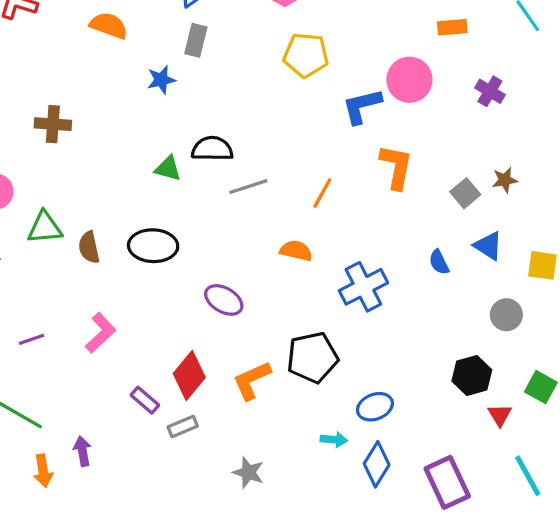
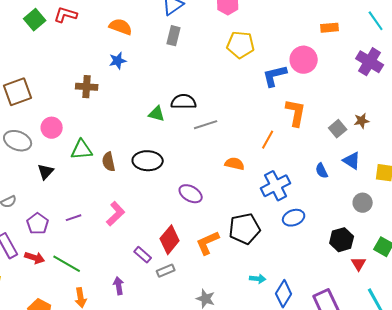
blue star: (161, 80) -> (118, 61), moved
purple cross: (490, 91) -> (370, 62), moved, size x1.5
orange line: (322, 193) -> (268, 140), moved
blue ellipse: (375, 407) -> (294, 218), moved
purple arrow: (82, 451) -> (119, 286), moved

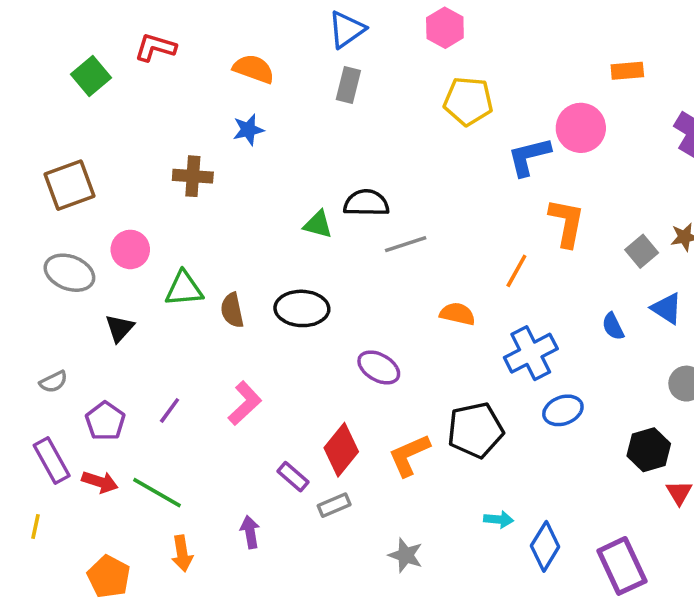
green square: (35, 20) -> (91, 76), moved
purple line: (74, 218) -> (170, 410), turned -35

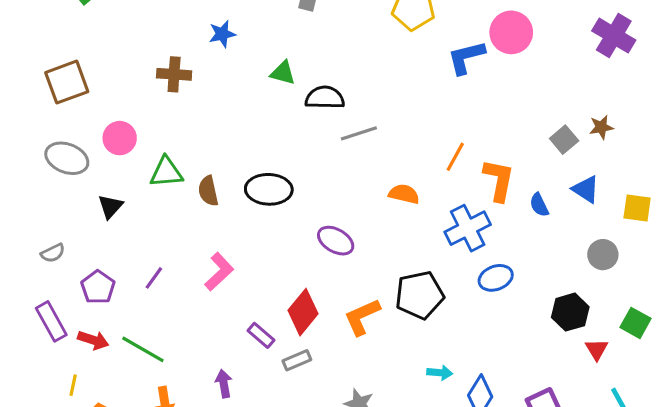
orange L-shape: (567, 223) -> (499, 180), moved
green triangle: (318, 224) -> (283, 73), moved
yellow line: (35, 527) -> (73, 385), moved

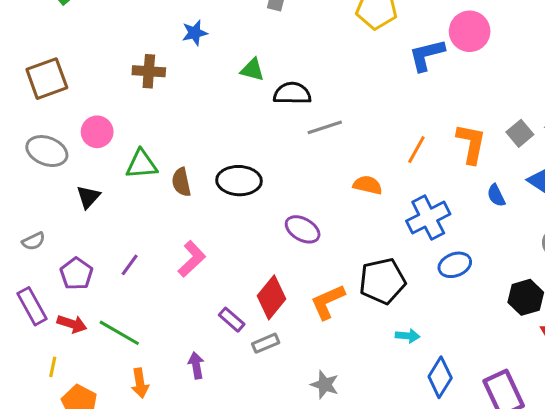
orange L-shape: (499, 180) -> (471, 144), moved
cyan arrow: (440, 373) -> (408, 336), moved

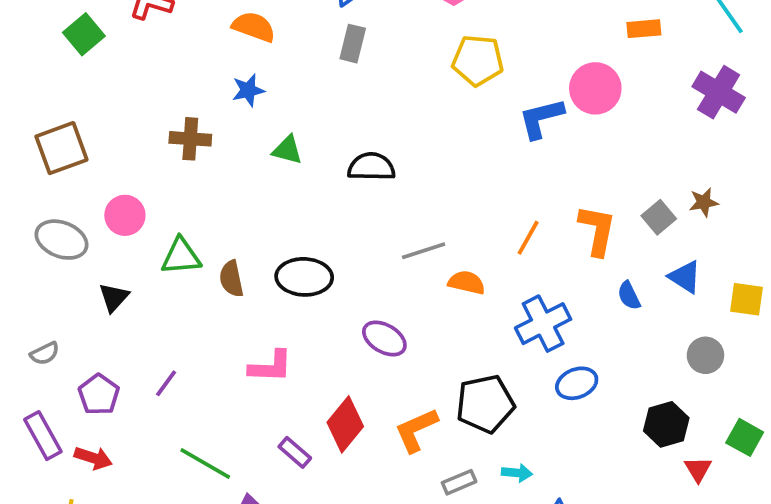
green triangle: (252, 70) -> (287, 150), moved
gray line: (325, 127) -> (424, 251), moved
pink L-shape: (192, 259) -> (271, 366), moved, turned 45
green line: (119, 333) -> (205, 464), moved
gray rectangle: (266, 343) -> (459, 482), moved

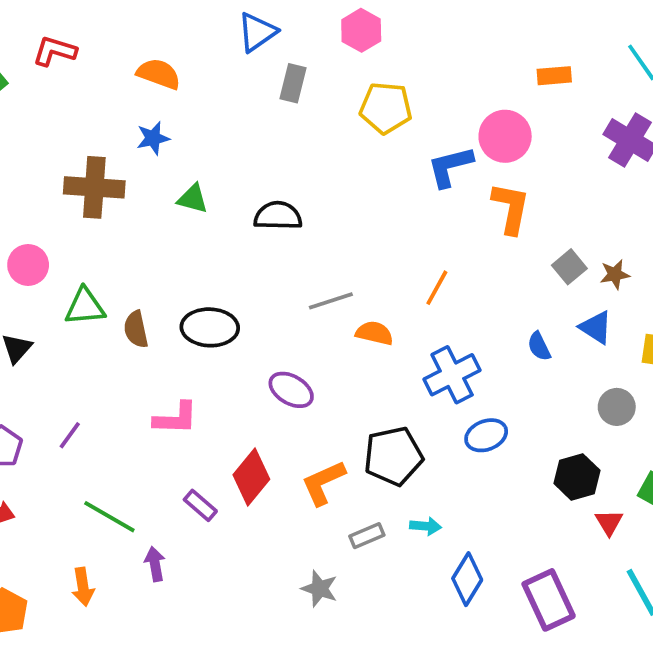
gray rectangle: (353, 44) -> (293, 83), moved
brown cross: (190, 139) -> (94, 187), size x1.4
brown star: (704, 202) -> (615, 274), moved
orange L-shape: (597, 230) -> (511, 208), moved

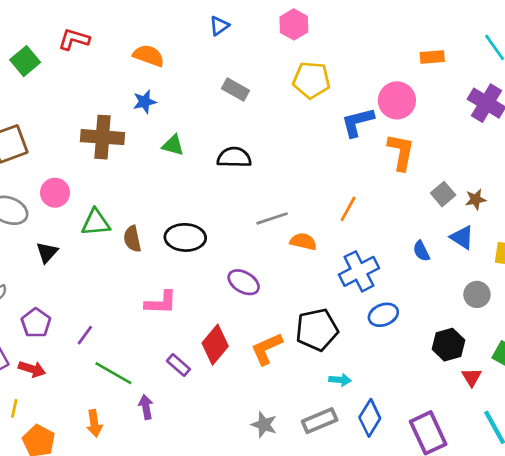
blue triangle: (257, 32) -> (219, 26), size x0.7
gray rectangle: (293, 83) -> (235, 90), moved, turned -75
purple line: (70, 435) -> (85, 335), moved
gray rectangle: (367, 536) -> (320, 421), moved, size x1.4

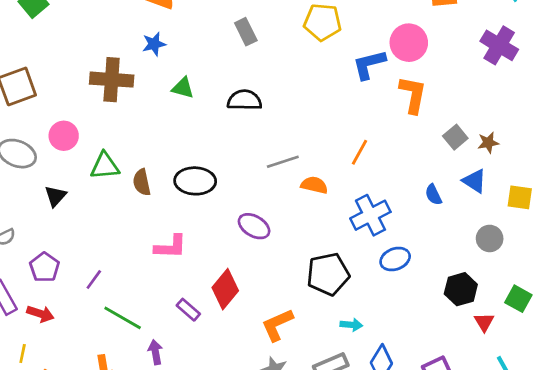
gray rectangle: (235, 90) -> (246, 32), turned 35
orange L-shape: (267, 349) -> (277, 325), moved

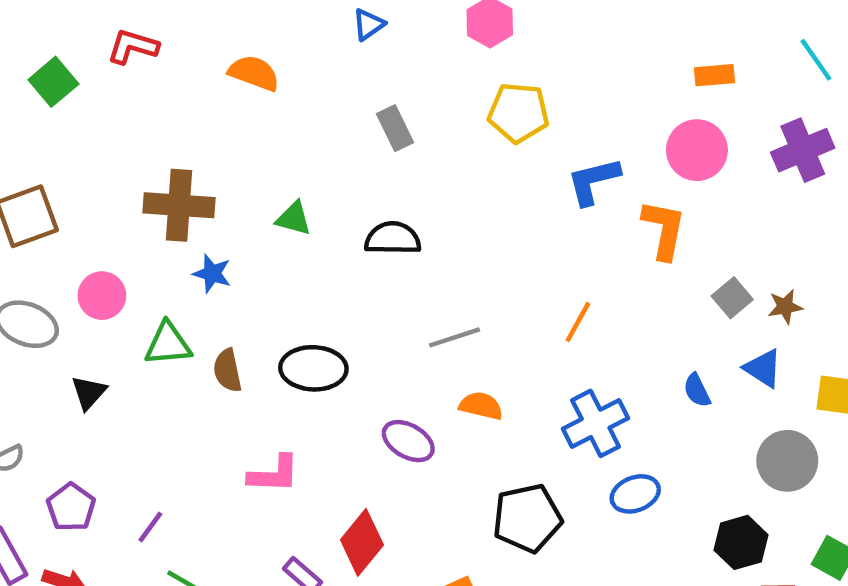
pink circle: (409, 43) -> (697, 150), moved
blue star: (154, 44) -> (212, 274), moved, turned 30
purple cross: (499, 45) -> (803, 150), turned 36
orange semicircle: (314, 185) -> (481, 406), moved
gray circle: (490, 238) -> (787, 461), size x1.4

